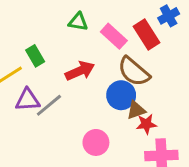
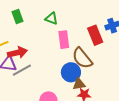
pink rectangle: (114, 36) -> (64, 40), moved, turned 30
green rectangle: (35, 56) -> (18, 17), moved
red arrow: (80, 71) -> (17, 53), moved

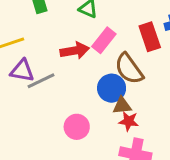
pink rectangle: (64, 40) -> (104, 40), turned 42
red arrow: (17, 53) -> (75, 51), moved

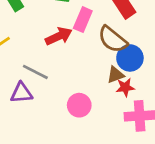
purple triangle: (22, 71) -> (21, 93), moved
gray line: (41, 81) -> (35, 72), turned 68
blue circle: (112, 88) -> (130, 58), moved

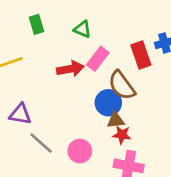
blue circle: (130, 58) -> (108, 103), moved
gray line: (35, 72) -> (41, 143), moved
pink circle: (79, 105) -> (80, 151), moved

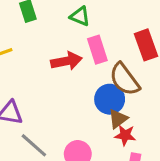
pink rectangle: (98, 59) -> (97, 50), turned -55
brown triangle: (116, 120) -> (118, 119), turned -30

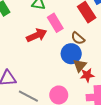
brown semicircle: (125, 79) -> (78, 38), size x0.6

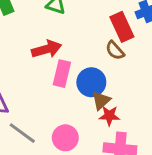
pink rectangle: (55, 23) -> (62, 74), moved, turned 36
brown semicircle: (78, 38) -> (115, 50), moved

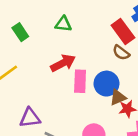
brown triangle: (101, 101) -> (118, 97), turned 30

